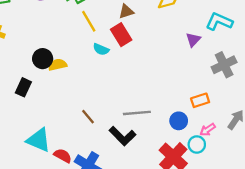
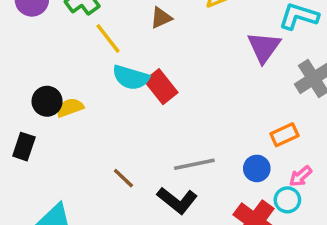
red rectangle: (121, 35) -> (161, 87), moved
purple triangle: (193, 40) -> (264, 47), size x1.5
cyan semicircle: (101, 49) -> (131, 78), size x1.5

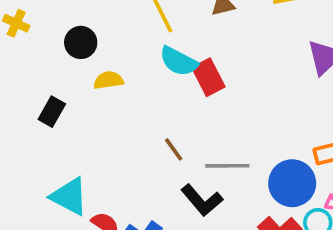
black circle: (47, 101) -> (81, 42), moved
blue circle: (257, 168) -> (292, 183), size x1.6
brown line: (123, 178) -> (174, 149), moved

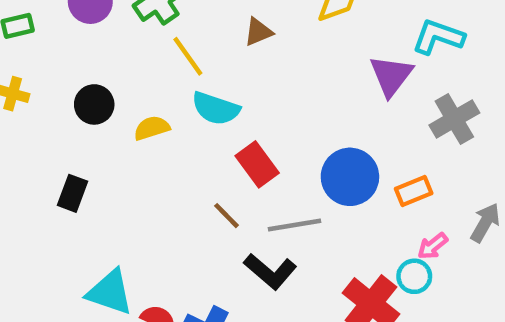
red rectangle: (208, 77) -> (257, 164), moved
yellow semicircle: (108, 80) -> (152, 128), moved
blue circle: (292, 183) -> (350, 177), moved

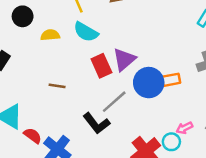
purple triangle: (391, 76) -> (124, 59), moved
orange rectangle: (414, 191) -> (171, 80), moved
brown line: (227, 216) -> (57, 86), moved, turned -49
gray line: (294, 225) -> (114, 102), turned -44

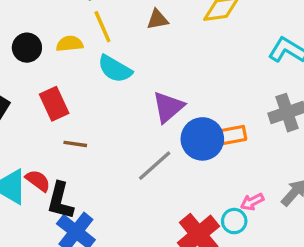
yellow semicircle: (50, 35) -> (70, 44), moved
red rectangle: (101, 66) -> (54, 104), moved
black L-shape: (96, 123) -> (60, 201), moved, turned 52
red semicircle: (33, 136) -> (38, 181), moved

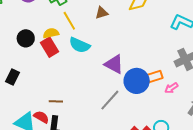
red rectangle: (54, 104) -> (49, 47), moved
purple triangle: (168, 107) -> (114, 64), turned -45
brown line: (75, 144) -> (56, 101), moved
pink arrow: (252, 202) -> (171, 88), moved

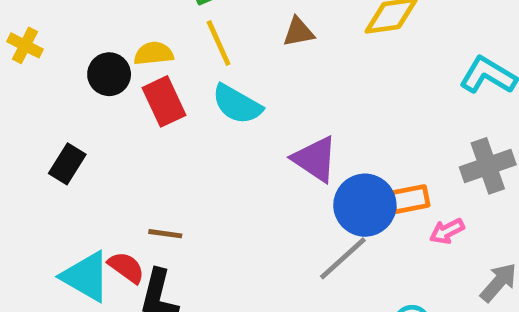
yellow semicircle: (51, 33) -> (154, 53), moved
gray line: (110, 100) -> (343, 258), moved

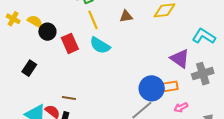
yellow semicircle: (154, 53) -> (35, 21), moved, turned 35
purple triangle: (315, 159) -> (180, 59), moved
pink arrow: (447, 231) -> (181, 107), moved

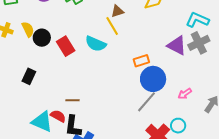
yellow line: (93, 20) -> (112, 26), moved
yellow semicircle: (35, 21) -> (28, 29), turned 42
gray cross: (203, 74) -> (199, 43), moved
orange rectangle: (170, 86) -> (141, 61), moved

